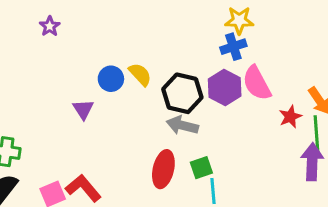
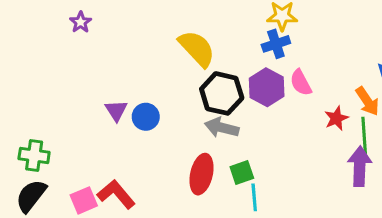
yellow semicircle: (140, 74) -> (197, 49), moved, size x1.5
blue circle: (111, 79) -> (146, 117), moved
pink semicircle: (257, 83) -> (301, 83), size x0.7

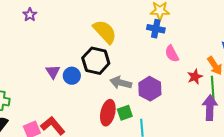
blue cross: (276, 44) -> (156, 29), turned 30
purple hexagon: (267, 87) -> (150, 89), moved
black hexagon: (222, 93) -> (96, 61), moved
green square: (242, 173) -> (125, 113), moved

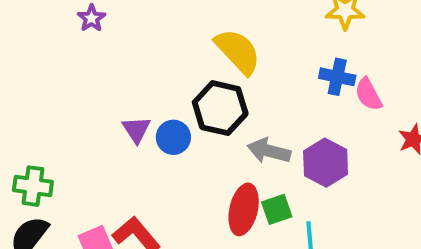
blue cross: (156, 29) -> (337, 77), moved

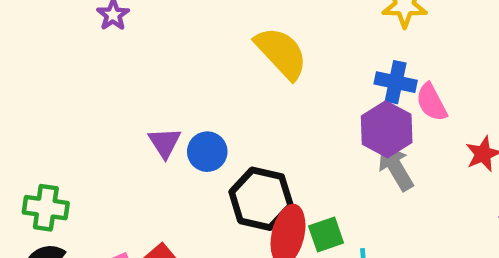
black hexagon: (220, 108) -> (261, 199), moved
gray arrow: (269, 151) -> (396, 167), moved, turned 45
purple hexagon: (326, 163) -> (387, 129), moved

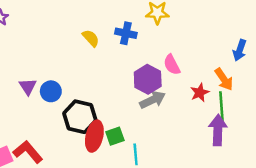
yellow semicircle: (281, 53) -> (91, 38), size x0.6
blue cross: (396, 82) -> (126, 33), moved
gray arrow: (396, 167) -> (152, 100), turned 95

